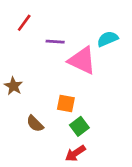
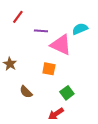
orange square: (66, 103) -> (49, 69), moved
green square: (79, 126) -> (67, 93), moved

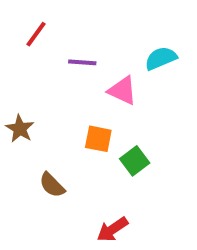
pink triangle: (61, 45) -> (122, 90), size x0.7
green square: (67, 93) -> (135, 161), moved

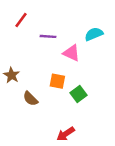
brown semicircle: (52, 185) -> (30, 99), moved

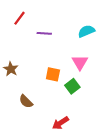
pink triangle: (72, 53) -> (80, 63), moved, turned 35
brown semicircle: (30, 99) -> (26, 101), moved

